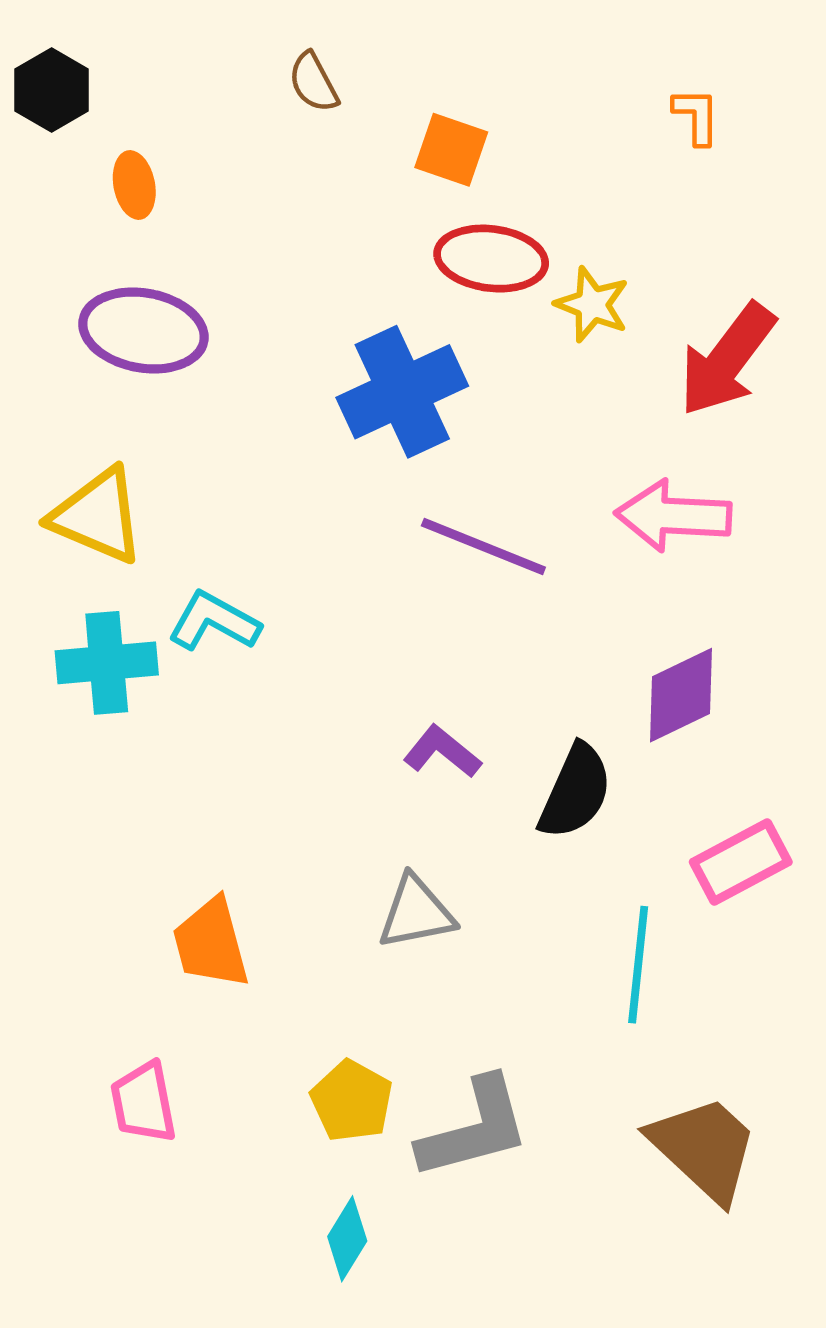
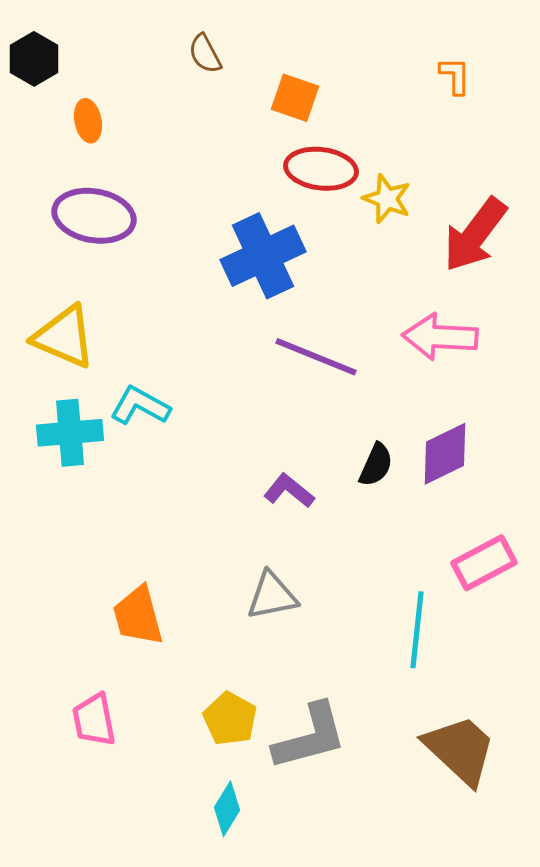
black semicircle: (575, 792) -> (376, 465), moved, size x0.7

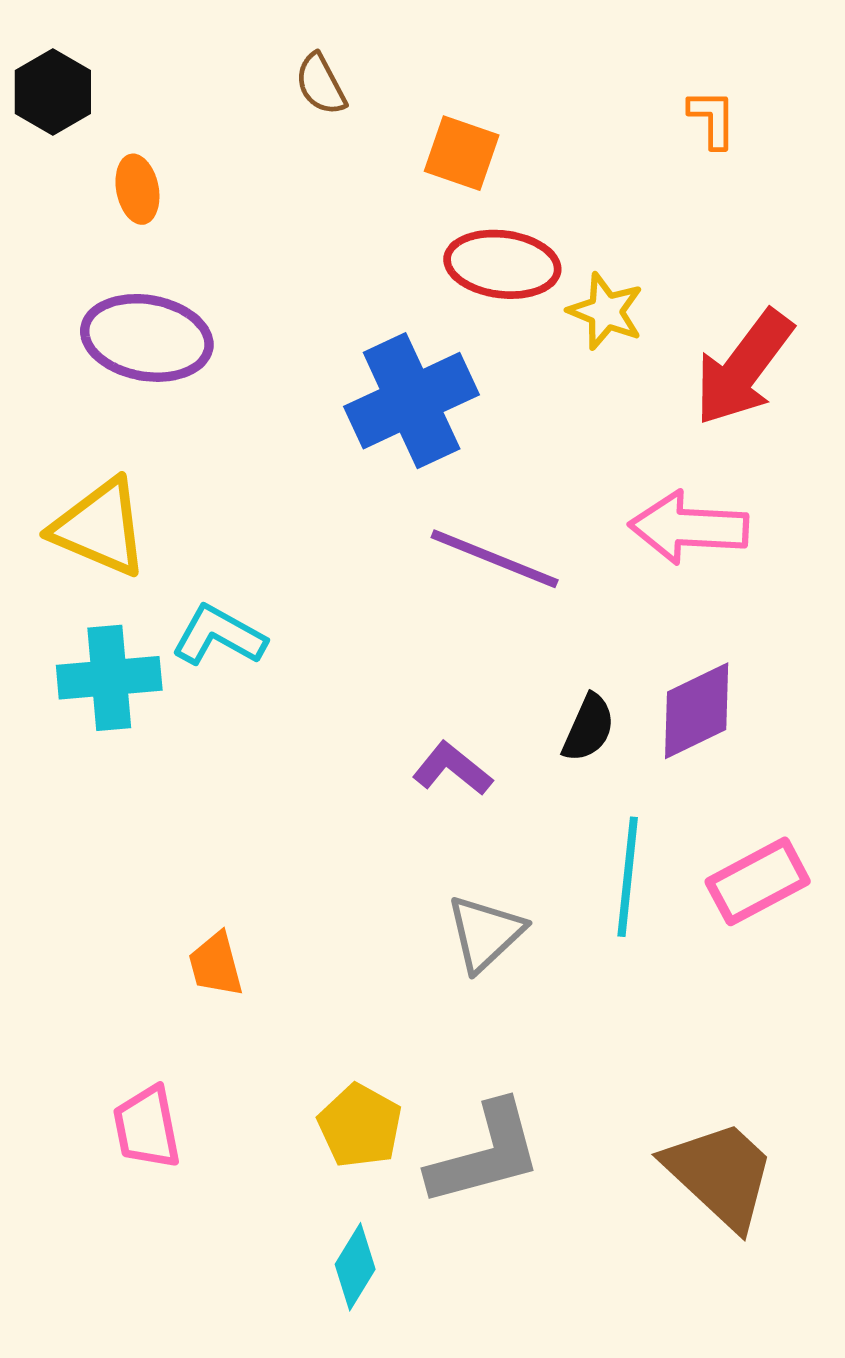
gray triangle: (272, 596) -> (485, 933), moved, turned -32
orange trapezoid: (138, 616) -> (216, 964), size x0.7
cyan line: (417, 630) -> (628, 877), moved

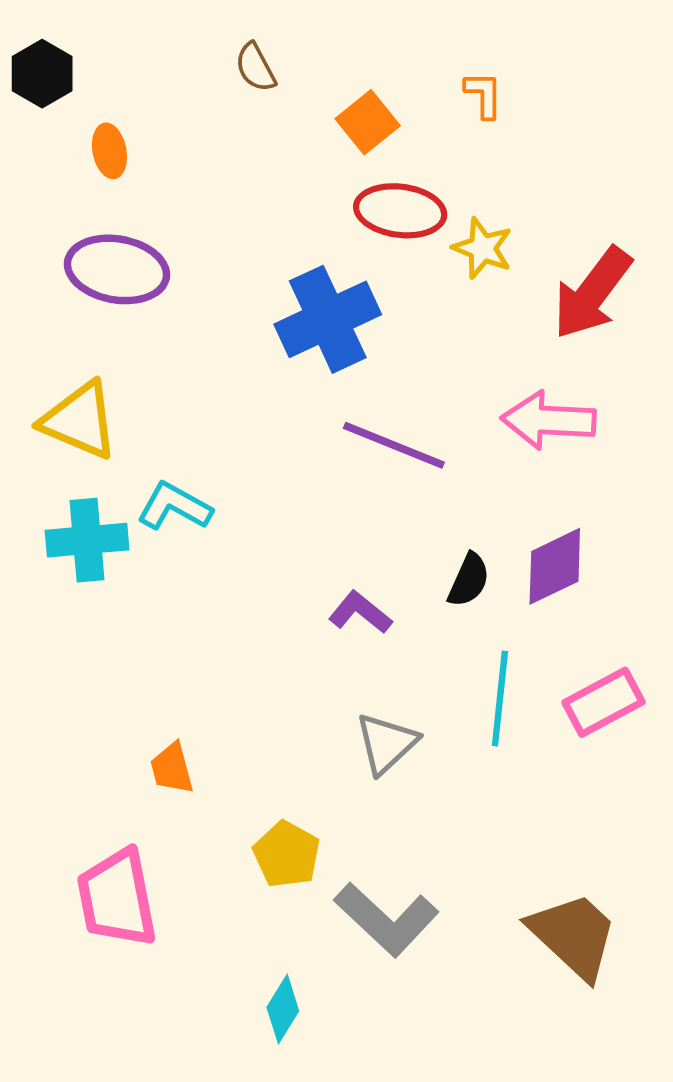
orange L-shape: (712, 119) -> (484, 95), moved
orange square: (462, 153) -> (368, 122), turned 32
yellow pentagon: (360, 1126) -> (287, 854), moved
pink trapezoid: (147, 1127) -> (117, 898), size x1.5
gray L-shape: (485, 1154) -> (386, 919), turned 58

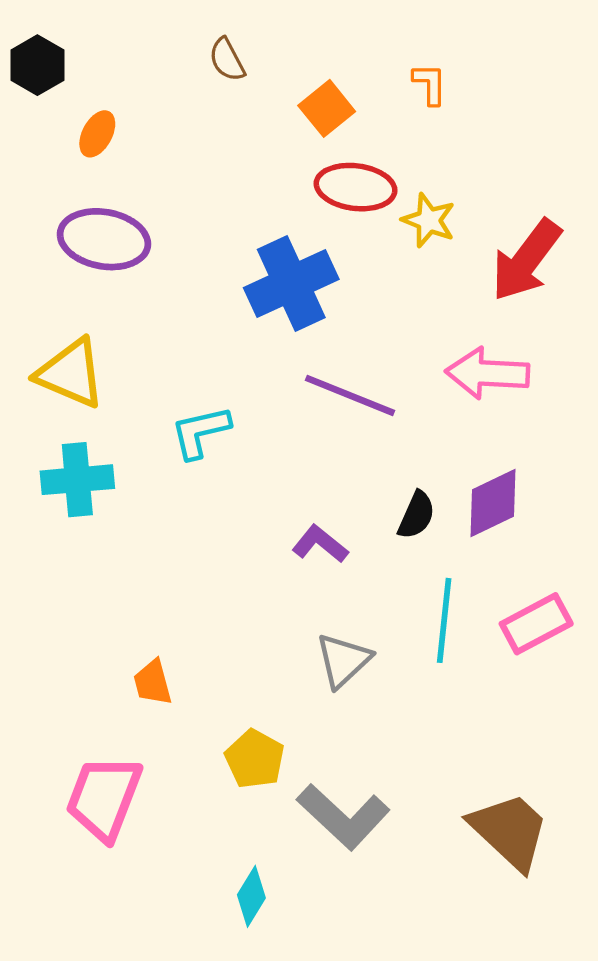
orange ellipse: (109, 151) -> (97, 134), turned 39
cyan L-shape: (174, 506) -> (200, 432), moved, turned -42
pink trapezoid: (117, 898) -> (104, 798), turned 32

